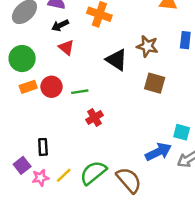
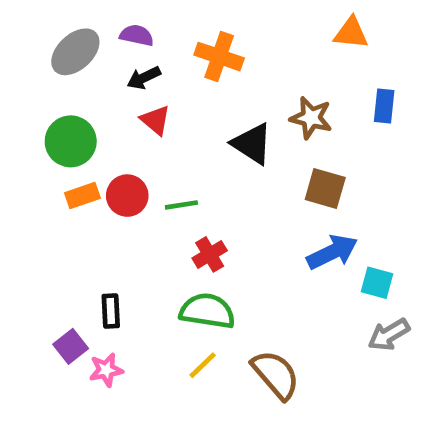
blue arrow: (158, 152) -> (332, 252), moved
green semicircle: (93, 173) -> (207, 311), moved, turned 48
yellow line: (64, 175) -> (203, 365), moved

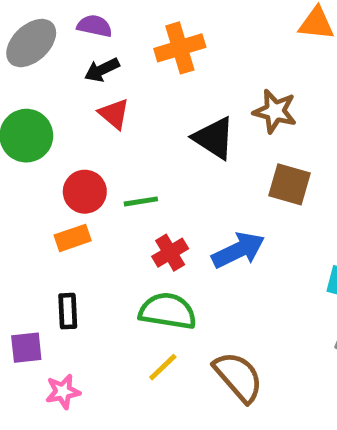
orange cross: (219, 57) -> (180, 48), turned -36
orange rectangle: (82, 196) -> (73, 238), moved
blue arrow: (332, 252) -> (238, 250), moved
purple square: (71, 346) -> (26, 348), turned 32
pink star: (106, 370) -> (63, 392), moved

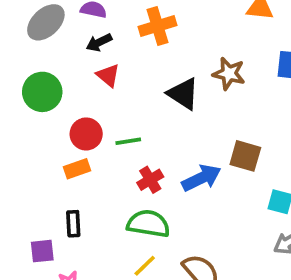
brown square: (290, 184) -> (245, 156), moved

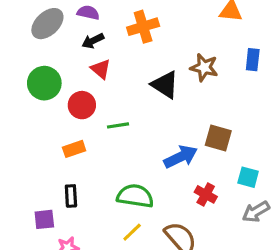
red circle: (86, 134) -> (82, 105), moved
red cross: (150, 180) -> (206, 194), moved, turned -30

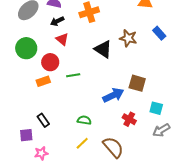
blue rectangle: (253, 60) -> (159, 33), turned -48
orange rectangle: (74, 149) -> (43, 81), moved
black rectangle: (71, 196) -> (43, 120), turned -32
green semicircle: (135, 196) -> (84, 120), size x0.6

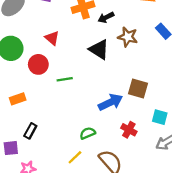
black arrow: (57, 21) -> (106, 17), moved
orange rectangle: (43, 81) -> (18, 99), moved
black rectangle: (43, 120) -> (30, 131), turned 64
green semicircle: (84, 120) -> (88, 133), moved, turned -32

